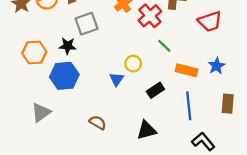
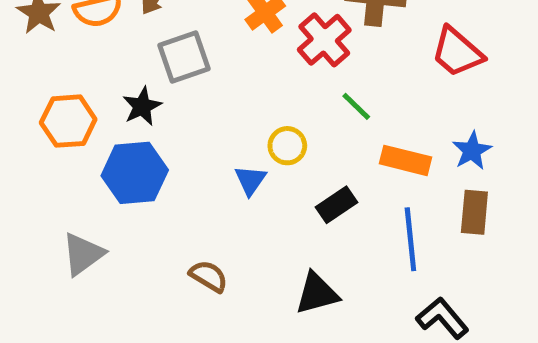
red trapezoid: (210, 21) -> (457, 52), turned 60
black star: (68, 46) -> (142, 106), turned -30
brown rectangle: (228, 104) -> (474, 212), moved

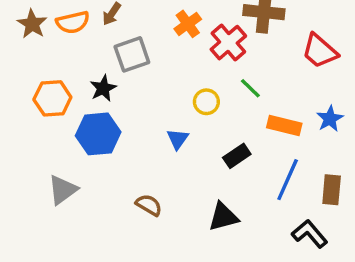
yellow circle: (287, 146) -> (206, 102), moved
brown rectangle: (474, 212) -> (332, 190), moved
blue line: (410, 239) -> (288, 180), turned 30

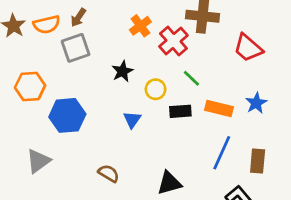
gray square: (132, 54) -> (76, 48), moved
black star: (103, 88) -> (122, 71), moved
black rectangle: (237, 156) -> (180, 111), moved, turned 30

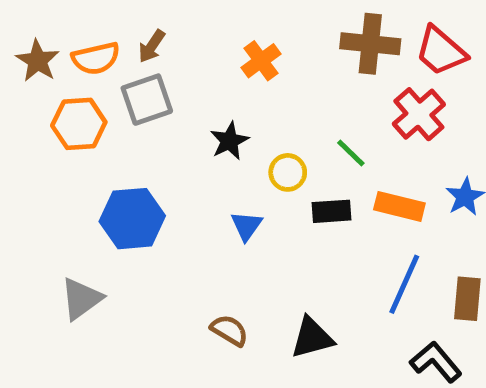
red cross: (173, 41) -> (419, 114), moved
red trapezoid: (248, 48) -> (441, 51), moved
orange hexagon: (30, 86) -> (79, 124), moved
brown semicircle: (109, 173) -> (229, 330), moved

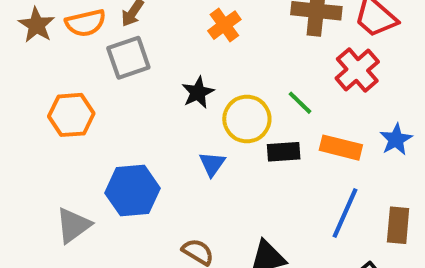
orange hexagon: (79, 124) -> (71, 115), moved
yellow circle: (288, 172) -> (247, 119), size x1.5
blue hexagon: (132, 219) -> (132, 191), moved

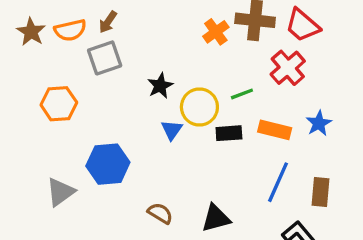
orange cross: (224, 25) -> (216, 32), moved
green line: (300, 103) -> (242, 94), turned -65
blue triangle: (212, 164) -> (172, 130), moved

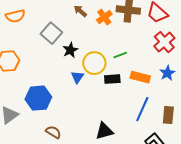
brown arrow: (108, 22) -> (80, 11), moved, turned 96
gray square: (105, 58) -> (51, 33), moved, turned -30
red cross: (288, 68) -> (164, 42), moved
brown semicircle: (160, 213) -> (53, 132), moved

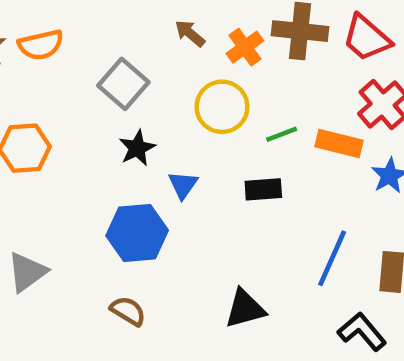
black star: (70, 50) -> (137, 148), moved
yellow circle: (94, 63) -> (222, 107), moved
orange rectangle: (140, 77) -> (339, 143), moved
blue hexagon: (38, 98) -> (137, 233), moved

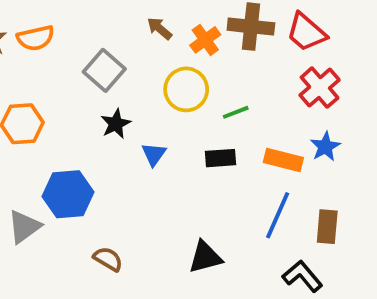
orange rectangle: (339, 143) -> (283, 160), moved
blue hexagon: (137, 233) -> (68, 194), moved

